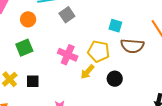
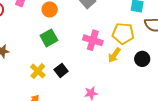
black square: (33, 81) -> (61, 70), turned -32

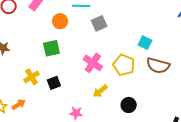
yellow arrow: (114, 55) -> (100, 91), moved
black circle: (142, 59) -> (129, 105), moved

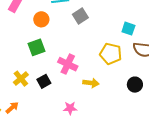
pink cross: (93, 63) -> (68, 64), moved
yellow arrow: (100, 91) -> (91, 83), turned -126
black circle: (129, 105) -> (135, 85), moved

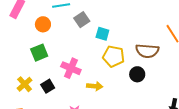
cyan square: (128, 29) -> (102, 34), moved
black circle: (135, 85) -> (137, 74), moved

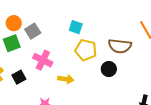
gray square: (82, 20) -> (33, 31), moved
orange circle: (43, 24) -> (14, 23), moved

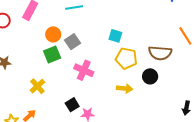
black square: (19, 77) -> (72, 105), moved
yellow arrow: (66, 79) -> (125, 89), moved

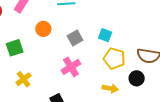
gray square: (73, 42) -> (75, 38), moved
green square: (52, 55) -> (15, 48), moved
pink cross: (84, 70) -> (71, 67), turned 30

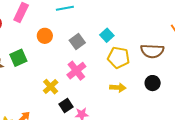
cyan square: (105, 35) -> (107, 35), turned 32
black circle: (137, 78) -> (153, 83), moved
yellow cross: (23, 79) -> (51, 87), moved

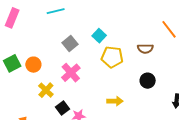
orange circle: (45, 36) -> (33, 65), moved
brown semicircle: (152, 51) -> (145, 49), size x0.7
yellow arrow: (118, 88) -> (115, 101), moved

